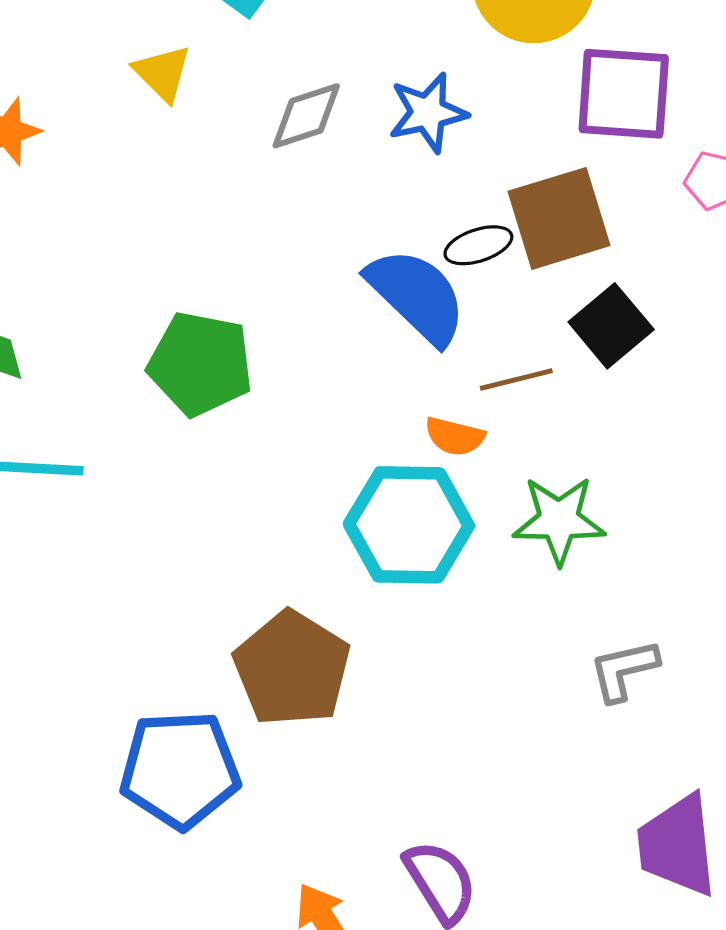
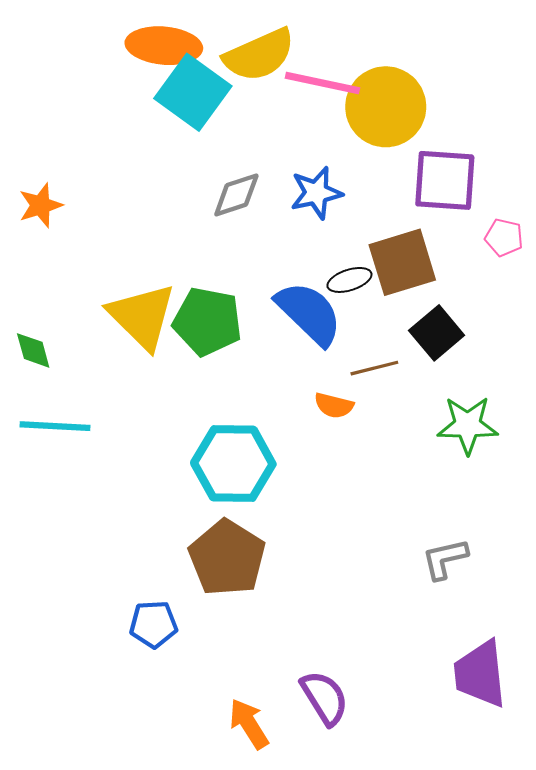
yellow triangle: (163, 73) -> (142, 316), moved, size x1.8
green pentagon: (200, 364) -> (207, 321), moved
green star: (559, 520) -> (468, 425), moved
cyan hexagon: (409, 525) -> (233, 463), moved
blue pentagon: (180, 770) -> (153, 624), size x0.6

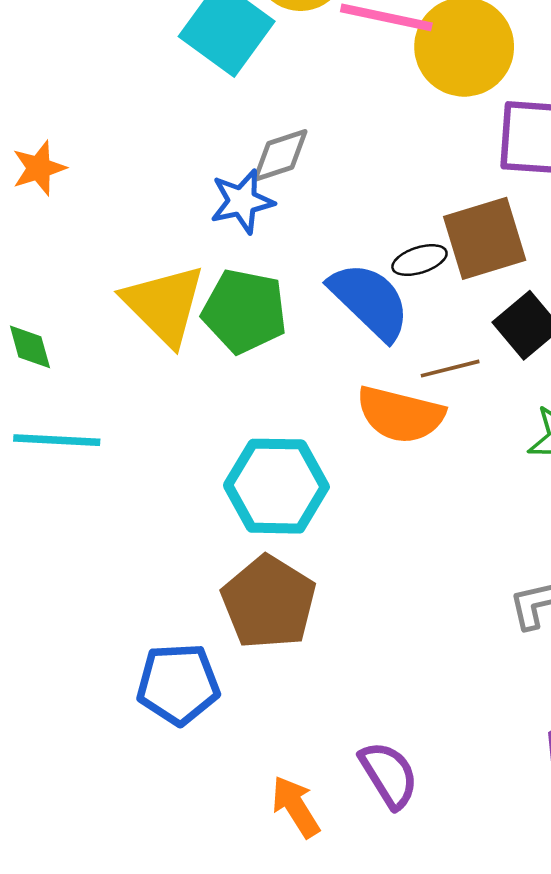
blue star: (316, 193) -> (242, 201), moved
orange semicircle: (334, 405) -> (400, 415), size x1.8
blue pentagon: (153, 624) -> (178, 684), size x1.4

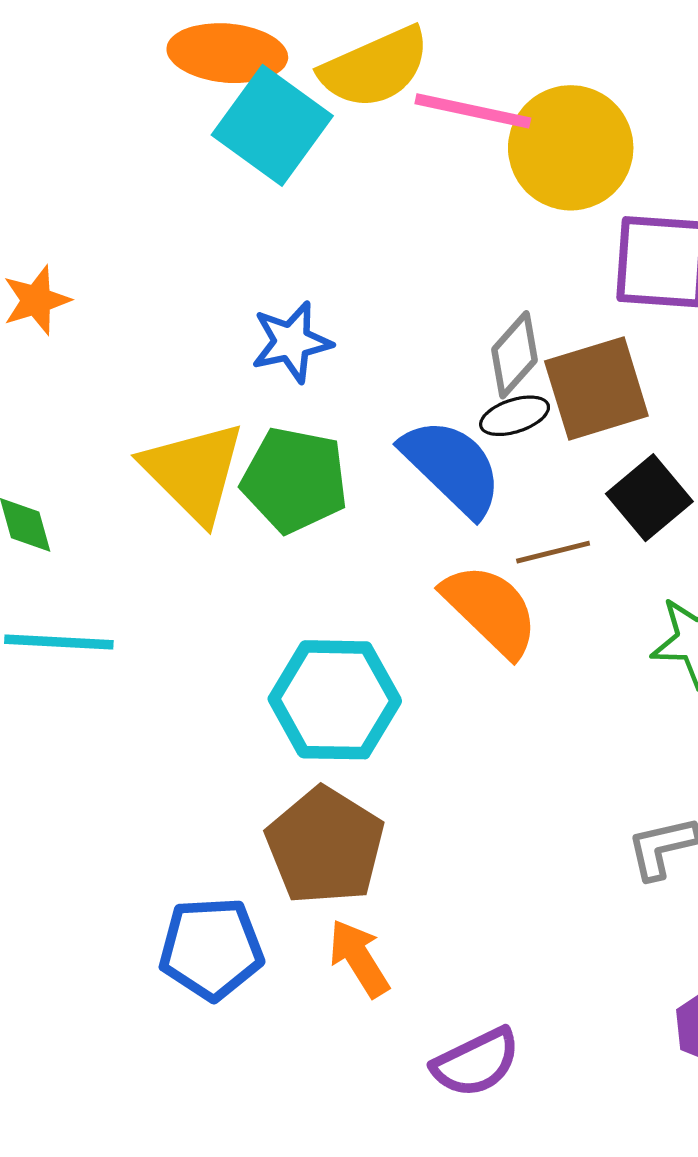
gray diamond: (280, 155) -> (515, 355), moved, turned -30
orange semicircle: (400, 415) -> (490, 610), turned -150
purple semicircle: (389, 775) -> (476, 1062), turned 96
orange arrow: (296, 807) -> (359, 958), moved

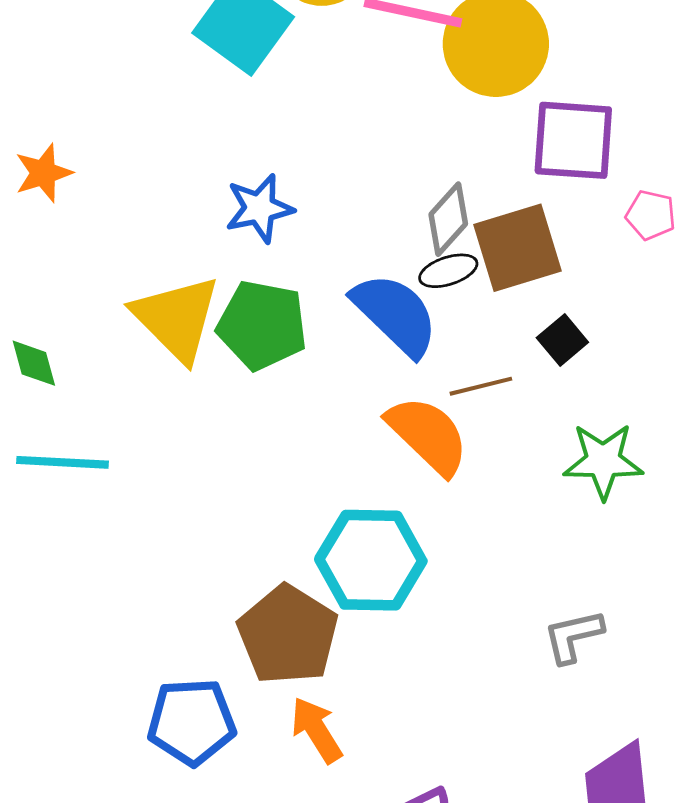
black square: (649, 498) -> (562, 340), size x0.7
cyan hexagon: (335, 700) -> (371, 560), moved

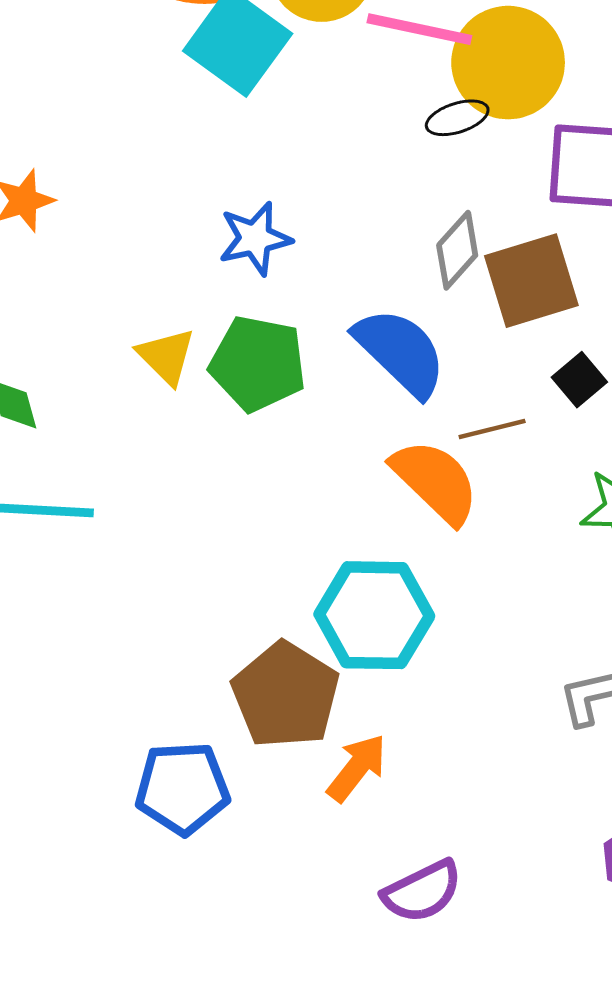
black ellipse: (448, 271) -> (457, 118), moved
yellow triangle: (177, 318) -> (166, 356), size x0.6
orange arrow: (317, 730) -> (357, 768), moved, turned 70

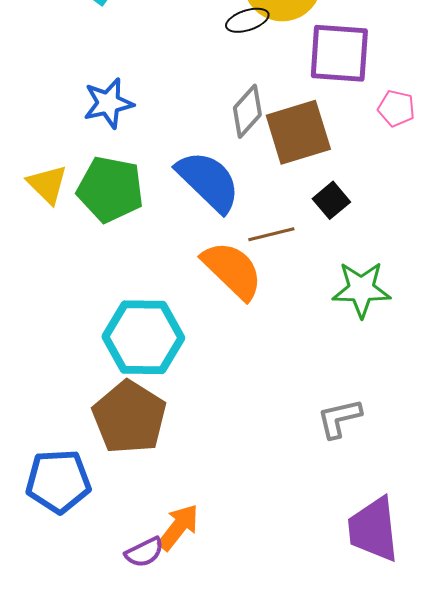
cyan hexagon: (374, 615) -> (143, 337), moved
orange arrow: (357, 768) -> (178, 527), moved
purple semicircle: (422, 891) -> (144, 552), moved, size x0.7

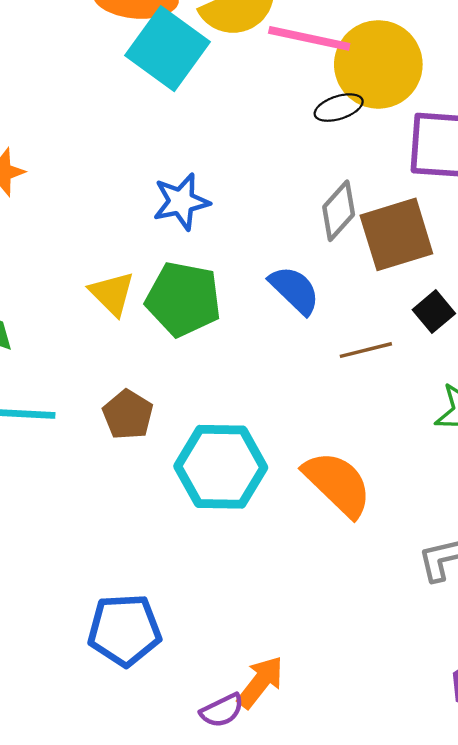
blue semicircle: (208, 181) -> (294, 290), size x0.7
orange semicircle: (232, 270) -> (338, 484), moved
brown pentagon: (129, 417) -> (128, 415), moved, size x0.6

